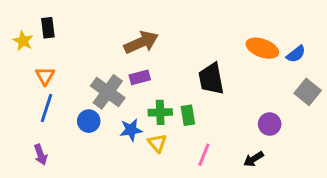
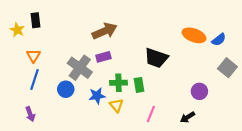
black trapezoid: (211, 79) -> (156, 58), turned -60

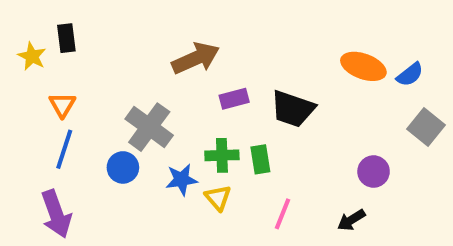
purple rectangle: (103, 57) -> (234, 99), moved
purple arrow: (30, 114) -> (56, 214), size x1.6

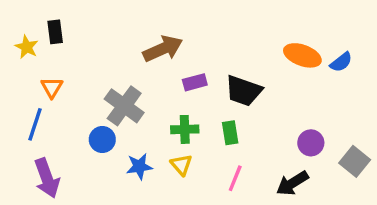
gray square: (426, 127) -> (355, 161), moved
blue line: (64, 149) -> (35, 124), moved
green rectangle: (260, 159) -> (230, 133), moved
blue star: (182, 180) -> (139, 166), moved
black arrow: (351, 220) -> (292, 183), size x1.4

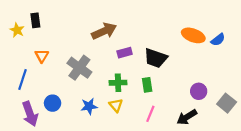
orange triangle: (52, 87) -> (42, 56), moved
blue circle: (102, 140) -> (53, 103), moved

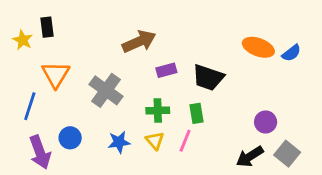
orange triangle: (42, 56) -> (56, 75), size x1.5
gray square: (227, 103) -> (287, 154), moved
pink line: (150, 114) -> (185, 141), moved

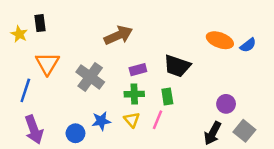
purple rectangle: (166, 70) -> (138, 70), moved
blue circle: (70, 138) -> (75, 133), moved
black arrow: (250, 156) -> (213, 133), turned -30

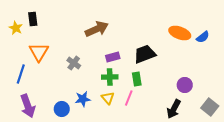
black trapezoid: (177, 66) -> (145, 54), turned 140
gray cross: (90, 77) -> (74, 63), size x0.6
gray square: (244, 131) -> (210, 107), moved

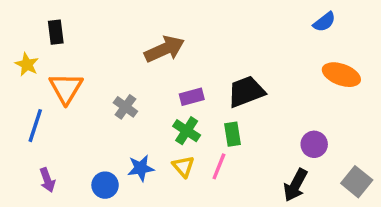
yellow star: (16, 28) -> (27, 64), moved
orange ellipse: (180, 33) -> (341, 75), moved
blue semicircle: (203, 37) -> (324, 22), moved
green cross: (110, 77) -> (187, 131), turned 35
purple arrow: (28, 106) -> (47, 180), size x0.6

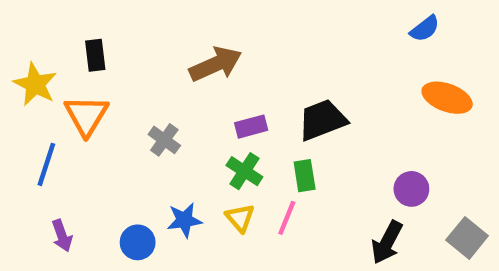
black rectangle: (56, 32) -> (95, 55), moved
yellow star: (27, 64) -> (35, 84), size x1.4

